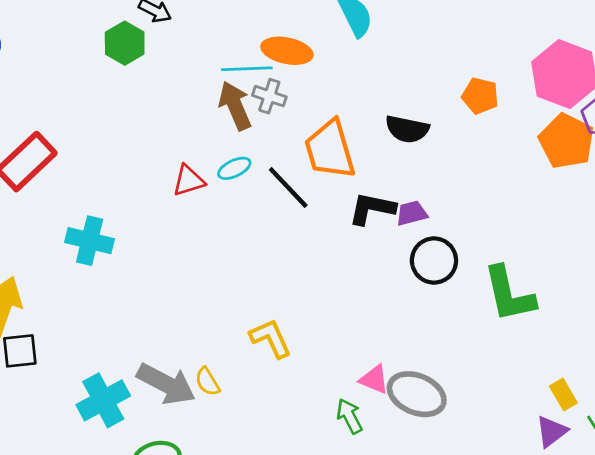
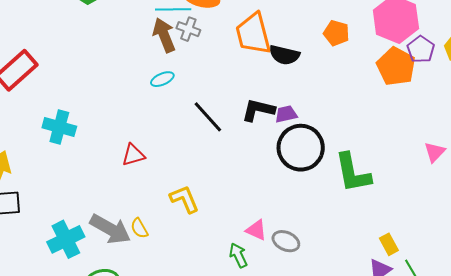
orange trapezoid: (330, 150) -> (253, 34), moved
red triangle: (189, 181) -> (133, 155), moved
black line: (288, 188) -> (208, 117), moved
black circle: (434, 261) -> (301, 148), size x1.4
gray ellipse: (417, 394) -> (286, 241), size x0.7

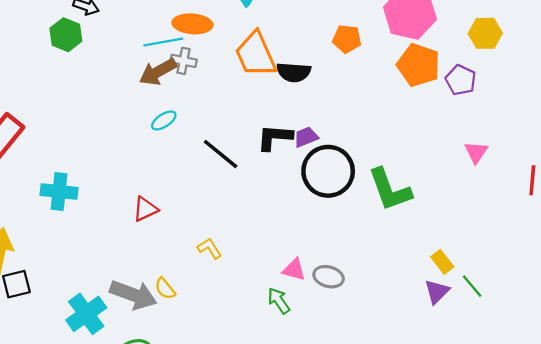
brown arrow: (164, 35) -> (158, 72), turned -88
purple pentagon: (421, 49) -> (461, 80), moved
yellow L-shape: (185, 199) -> (210, 248), size x0.7

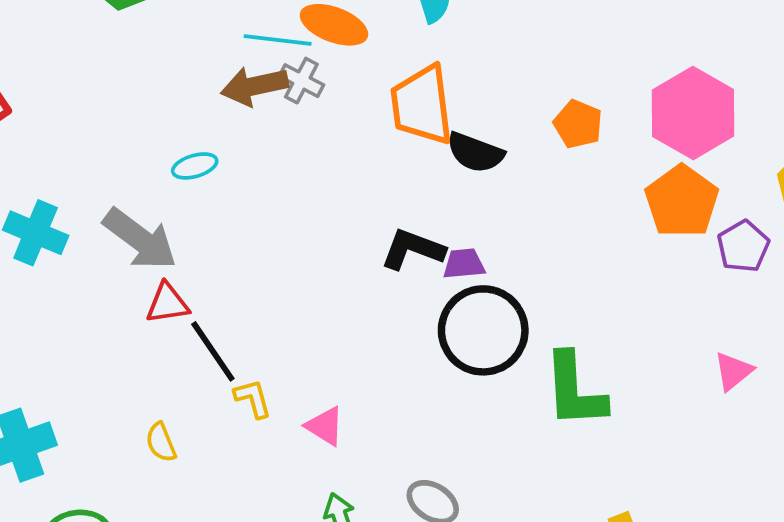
cyan ellipse: (164, 120) -> (195, 166), moved
black line: (221, 154) -> (213, 351), moved
pink triangle: (294, 270) -> (325, 426), moved
gray arrow: (133, 295) -> (140, 239), moved

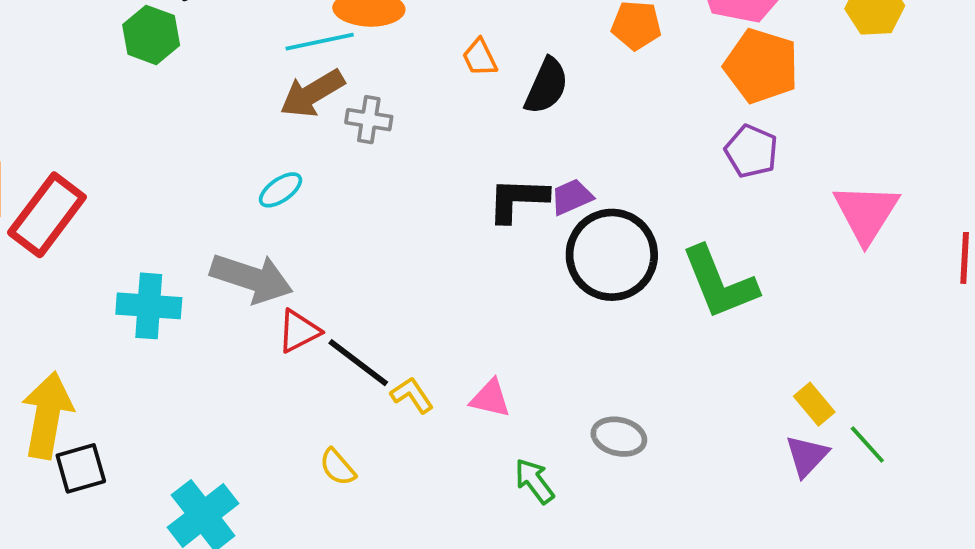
gray cross: (301, 81) -> (369, 120), moved
orange trapezoid: (422, 105) -> (480, 57), size x0.5
black semicircle: (475, 153) -> (546, 86), turned -68
purple pentagon: (743, 246) -> (751, 151), moved
pink triangle: (733, 371) -> (866, 213), size x1.6

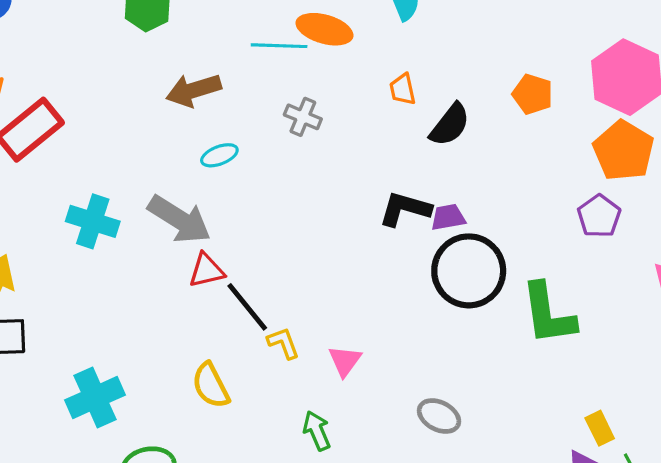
brown arrow: (312, 93) -> (194, 90), moved
pink triangle: (490, 398) -> (345, 361), turned 39
yellow semicircle: (338, 467) -> (211, 385), size x1.4
green arrow: (534, 481) -> (317, 431), moved

